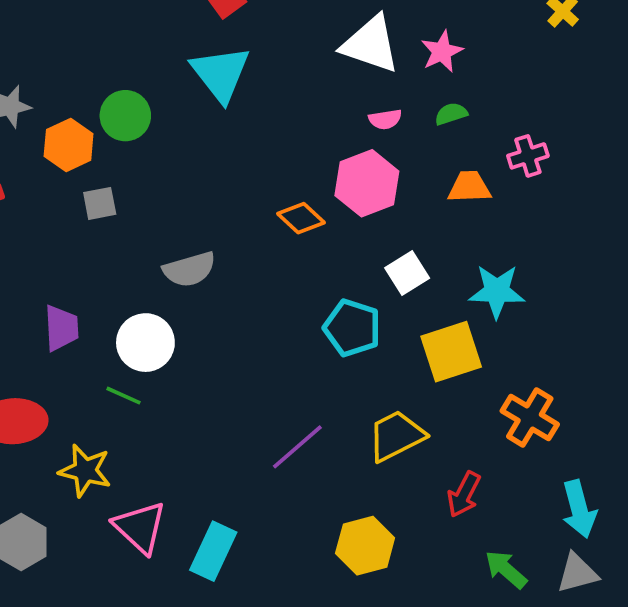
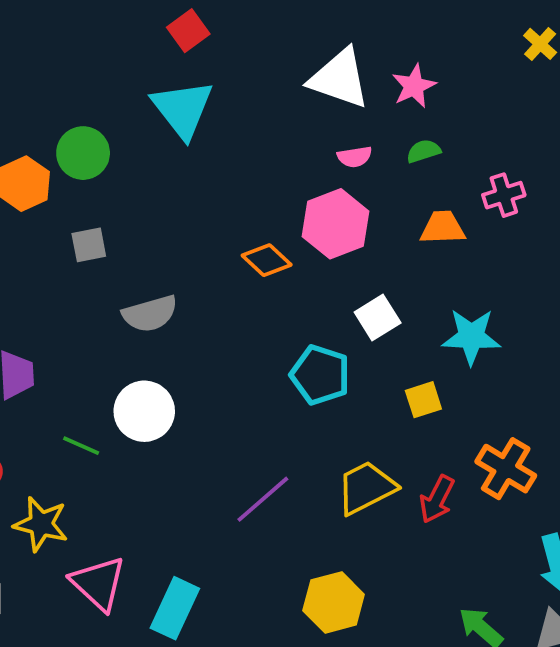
gray square: (100, 203) -> (89, 245), moved
white circle: (145, 343) -> (144, 411), moved
yellow square: (451, 352) -> (423, 400), size x0.6
red arrow: (464, 494) -> (437, 499), moved

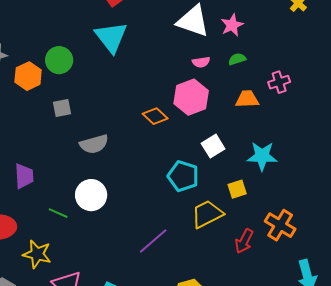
yellow trapezoid: (366, 488) -> (207, 214), moved

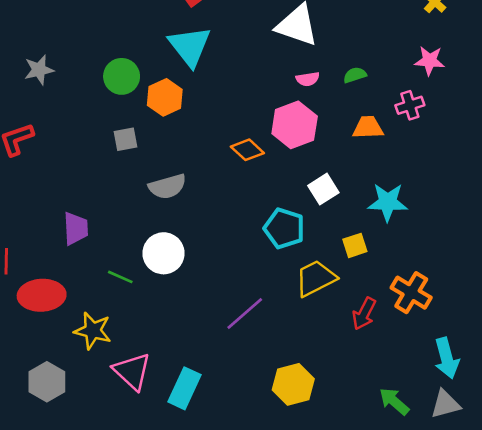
pink star: (232, 25) -> (430, 61), moved, turned 30
orange hexagon: (28, 76) -> (165, 97), moved

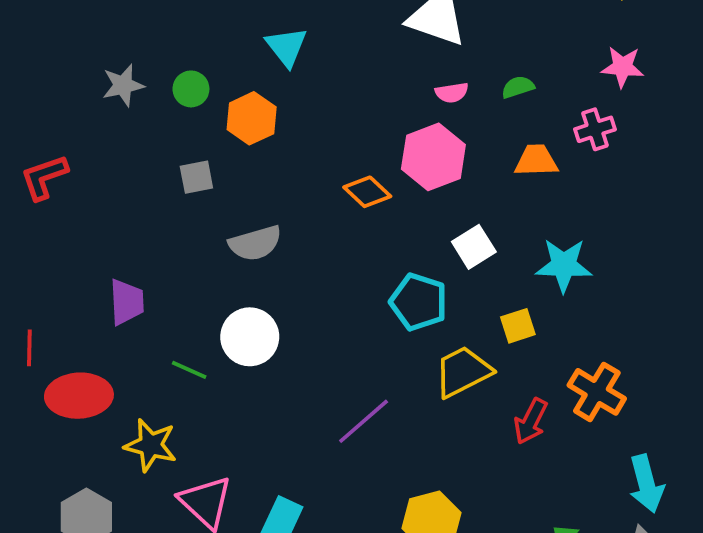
cyan triangle: (190, 46) -> (286, 47), size x0.7
gray star: (39, 70) -> (123, 85), moved
green circle: (122, 76) -> (191, 89), size x0.7

